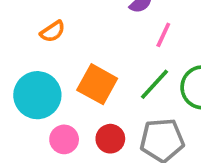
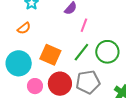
red circle: (110, 139) -> (60, 84), size x1.5

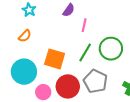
gray pentagon: (88, 82) -> (95, 81), turned -30

